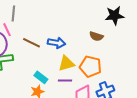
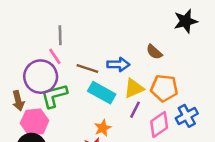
brown semicircle: (96, 36) -> (154, 52), moved, turned 32
cyan rectangle: (41, 77) -> (102, 93), moved, size x1.5
purple line: (65, 81) -> (135, 110), turned -56

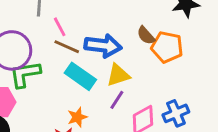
pink line: (55, 56) -> (60, 27), moved
blue arrow: (118, 64) -> (103, 46), size x1.4
orange pentagon: (164, 88) -> (167, 47), moved

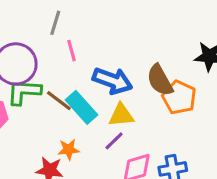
brown semicircle: (146, 35) -> (160, 80), size x1.5
brown line: (67, 47) -> (59, 101), moved

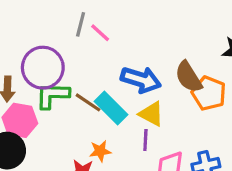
pink line: (71, 51) -> (100, 33), moved, turned -30
yellow triangle: (121, 115) -> (151, 114), turned 36
purple line: (114, 141) -> (145, 140), turned -40

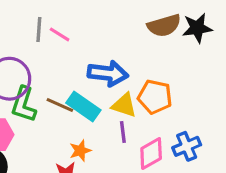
brown semicircle: (188, 77) -> (164, 26), moved, turned -64
orange pentagon: (209, 93) -> (155, 97), moved
green L-shape: (52, 95) -> (24, 104), turned -63

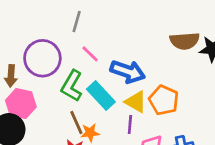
pink line: (60, 34) -> (90, 54), moved
green L-shape: (24, 104) -> (72, 86), moved
brown line: (60, 105) -> (76, 122), moved, turned 30

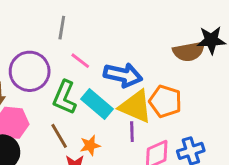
brown semicircle: (185, 41) -> (189, 51), moved
yellow triangle: (136, 102) -> (136, 107), size x1.4
brown line: (76, 122) -> (59, 136), moved

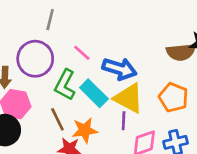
gray line: (62, 28) -> (50, 20), moved
orange pentagon: (165, 101) -> (173, 97), moved
orange star: (90, 145) -> (85, 130), size x1.4

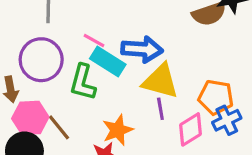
cyan rectangle: (94, 93) -> (108, 61), moved
orange pentagon: (173, 97) -> (216, 97), moved
brown line: (57, 119) -> (59, 127), moved

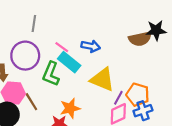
blue arrow: (142, 49) -> (91, 46), moved, size x0.7
purple line: (160, 109) -> (118, 98), moved, turned 32

